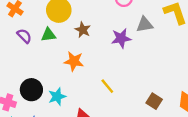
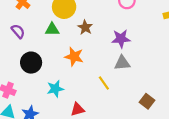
gray triangle: (145, 24) -> (122, 63), moved
purple semicircle: (24, 36) -> (18, 31), moved
black circle: (31, 90) -> (31, 63), moved

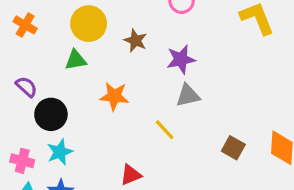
brown star: (85, 27) -> (135, 41), moved
purple semicircle: (18, 31) -> (26, 87), moved
cyan star: (55, 89) -> (60, 152), moved

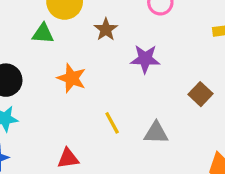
gray triangle: (188, 95) -> (156, 133), moved
brown square: (233, 148) -> (200, 94), moved

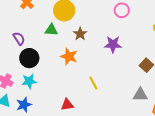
brown star: (106, 29) -> (80, 34), moved
gray triangle: (156, 133) -> (140, 95), moved

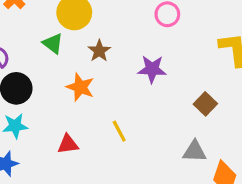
green triangle: (51, 30) -> (53, 43), turned 32
red triangle: (67, 105) -> (68, 144), moved

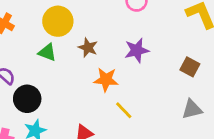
orange star: (80, 87) -> (106, 80), moved

